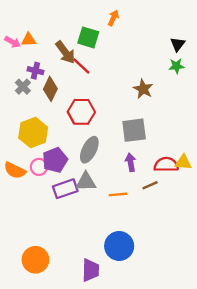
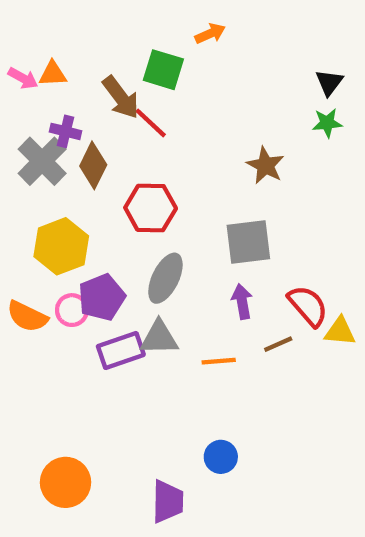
orange arrow: (113, 18) -> (210, 34), turned 42
gray cross: (23, 87) -> (42, 161), size x1.6
yellow triangle: (183, 162) -> (340, 331), moved
red semicircle: (166, 165) -> (308, 306), turned 50
blue circle: (119, 246) -> (221, 457), size x0.6

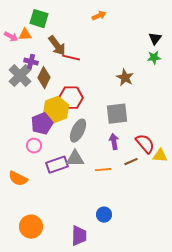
green square: (163, 70) -> (39, 19), moved
red line: (151, 123) -> (71, 58), turned -30
yellow hexagon: (61, 246) -> (56, 110), moved
purple pentagon: (102, 297) -> (42, 124), moved
orange semicircle: (27, 316) -> (18, 179), moved

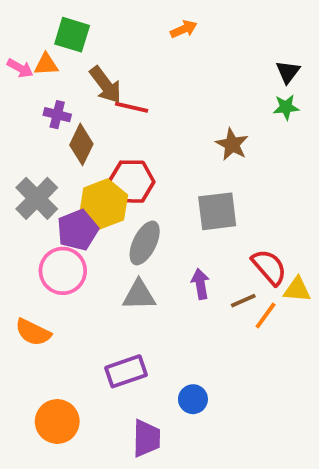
gray cross: (20, 76) -> (37, 198), moved
purple arrow: (114, 142) -> (200, 284), moved
pink circle: (34, 146) -> (63, 271), size x1.6
purple rectangle: (57, 165) -> (126, 371), moved
orange line: (103, 170) -> (266, 315), moved, turned -49

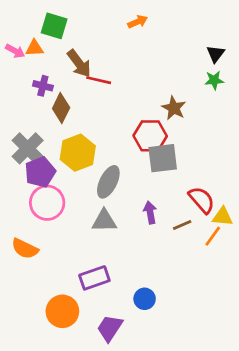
red hexagon: (132, 182) -> (150, 136), moved
purple pentagon: (78, 230) -> (40, 172), moved
orange line: (266, 315) -> (213, 236), moved
orange circle: (57, 421) -> (62, 311), moved
purple trapezoid: (146, 438) -> (110, 328), turned -148

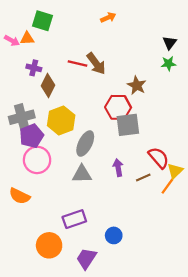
brown arrow: (79, 63) -> (96, 64), moved
gray cross: (28, 148) -> (22, 117), turned 30
yellow triangle: (223, 217) -> (175, 171), turned -49

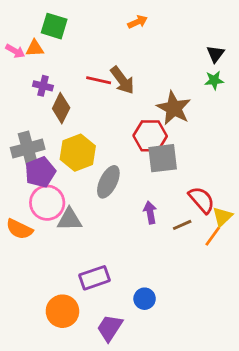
brown star: (137, 85) -> (174, 108), size x1.4
gray triangle: (82, 174) -> (69, 219), moved
orange semicircle: (20, 196) -> (19, 229), moved

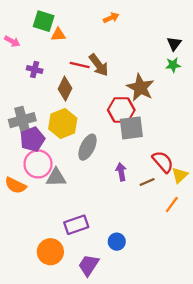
orange triangle: (35, 48) -> (58, 35), moved
brown diamond: (61, 108) -> (65, 89), moved
orange line: (213, 236) -> (172, 204), moved

